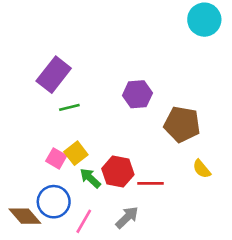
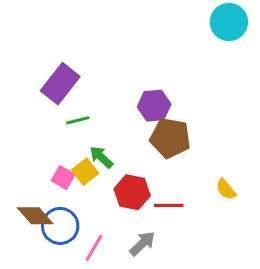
brown pentagon: (182, 124) -> (170, 138), moved
green arrow: (90, 178) -> (101, 157), moved
brown diamond: (25, 216) -> (35, 216), moved

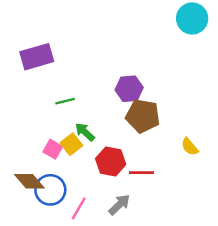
purple rectangle: (60, 84) -> (37, 57), moved, turned 36
yellow semicircle: (226, 189) -> (190, 147), moved

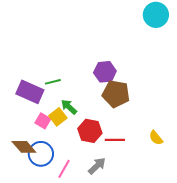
purple rectangle: (37, 57) -> (30, 92), moved, turned 40
yellow semicircle: (190, 147) -> (156, 138), moved

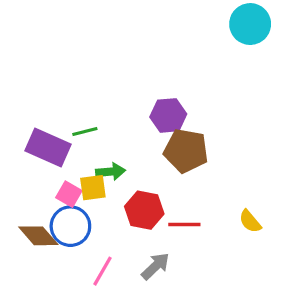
green arrow: (69, 107) -> (111, 172), turned 132
yellow square: (58, 117) -> (93, 188), turned 30
blue circle: (41, 154) -> (70, 226), moved

